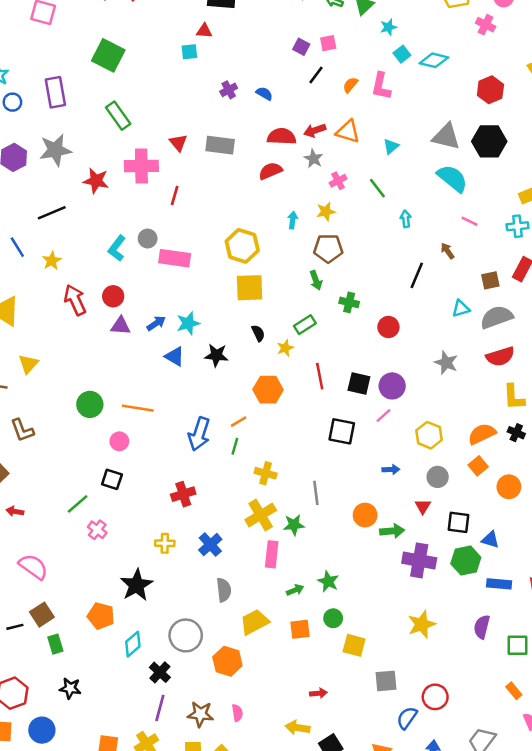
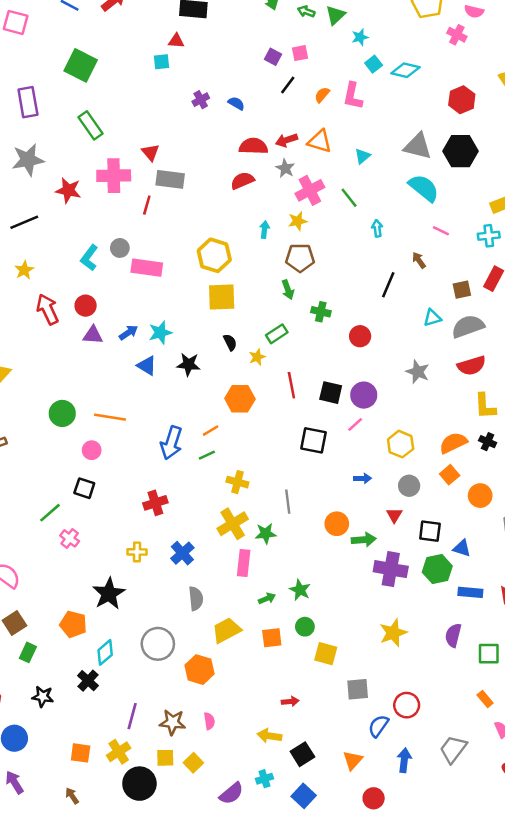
gray rectangle: (220, 145) -> (170, 179), moved
pink cross: (338, 181) -> (310, 190), size x1.6
green line: (235, 446) -> (207, 455), turned 49
green rectangle: (55, 644) -> (28, 652), turned 42
black cross: (160, 672) -> (88, 681), moved

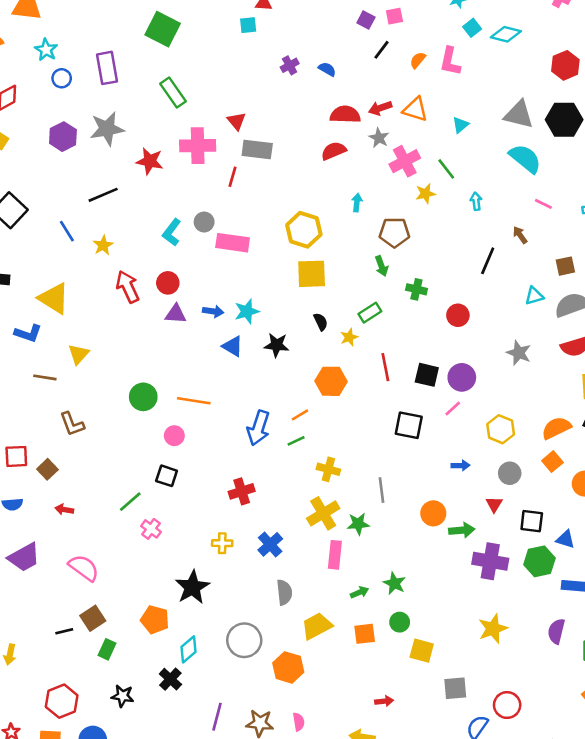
yellow star: (298, 221) -> (426, 194), moved
blue arrow: (128, 333) -> (213, 311), turned 42

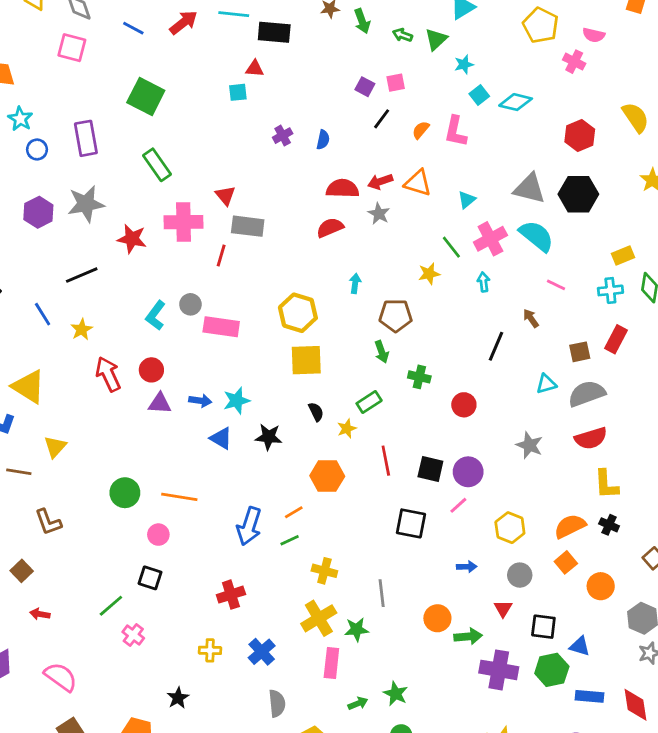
blue semicircle: (327, 69) -> (323, 140), turned 72
pink cross: (405, 161) -> (490, 239), moved
black star: (192, 587) -> (178, 698), size x0.6

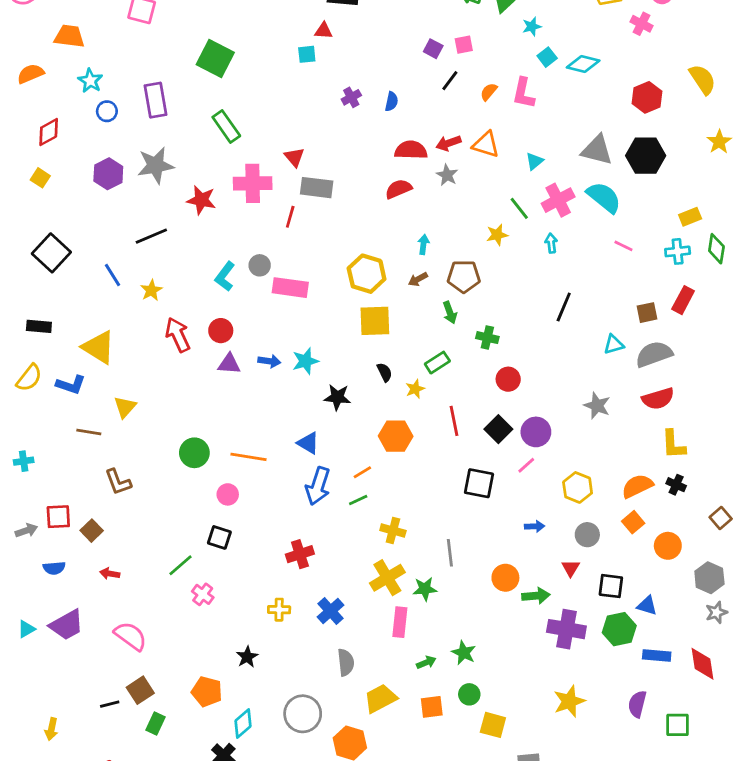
brown arrow: (531, 318) -> (418, 279), moved, turned -84
red circle: (464, 405) -> (508, 379), moved
blue triangle: (221, 438) -> (308, 443), moved
black square: (430, 469) -> (498, 429), turned 32

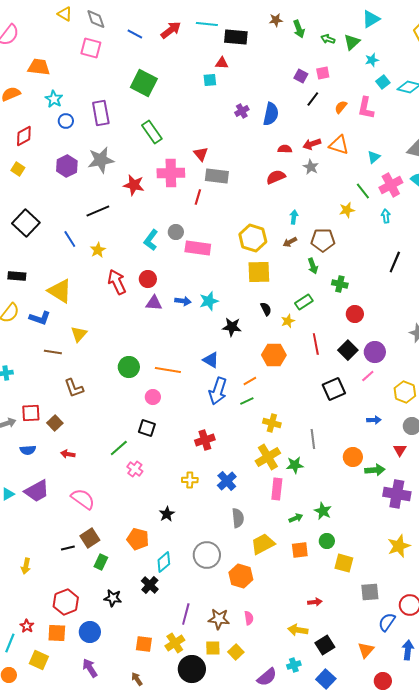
blue semicircle: (392, 102) -> (271, 114), size x1.6
red semicircle: (411, 150) -> (285, 149), size x0.6
black square: (479, 483) -> (334, 389), turned -35

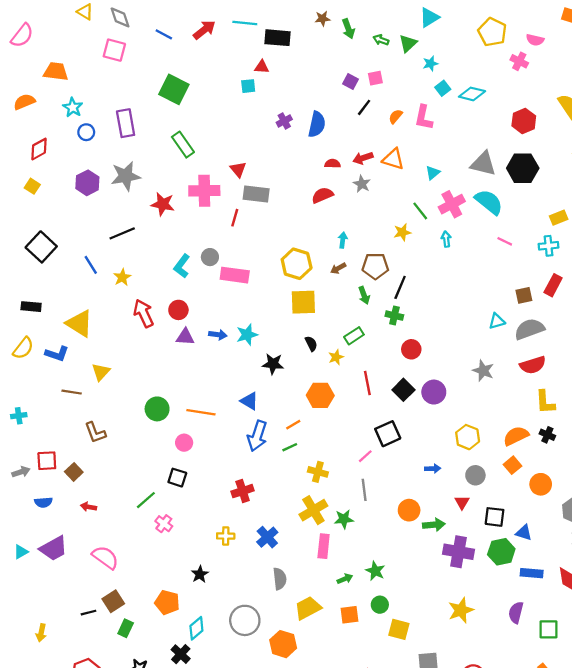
black line: (395, 262) -> (400, 287), moved
pink line: (368, 376) -> (365, 456), moved

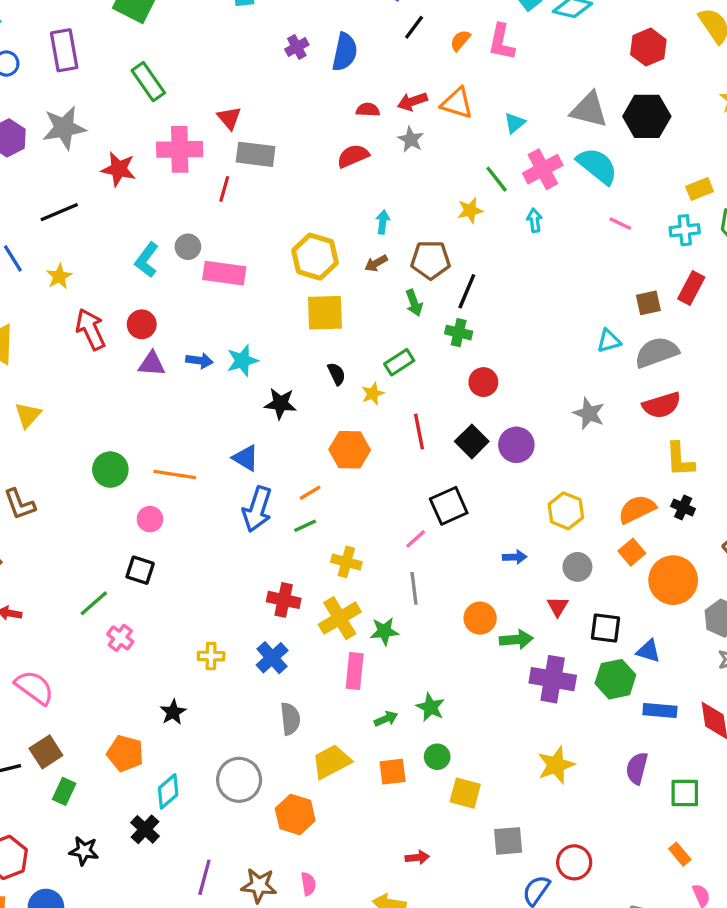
orange circle: (541, 484) -> (673, 580), size x1.5
red cross: (243, 491) -> (284, 600), moved, turned 30

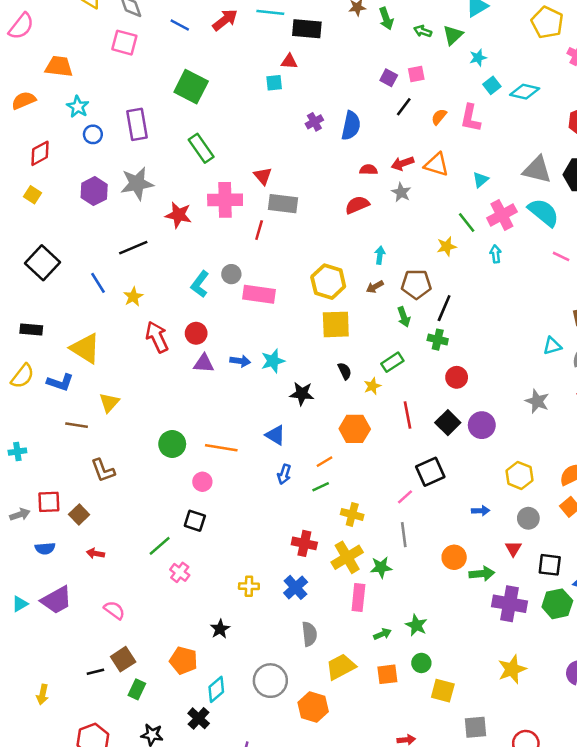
blue arrow: (257, 509) -> (284, 474), size x0.6
pink semicircle: (34, 687) -> (114, 610), size x0.7

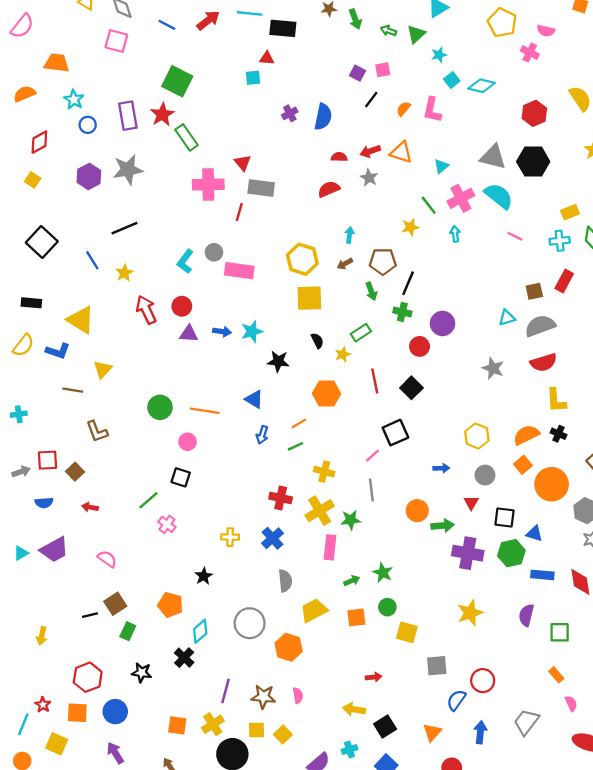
red star: (178, 215) -> (162, 114), moved, turned 30
purple circle: (482, 425) -> (442, 323), moved

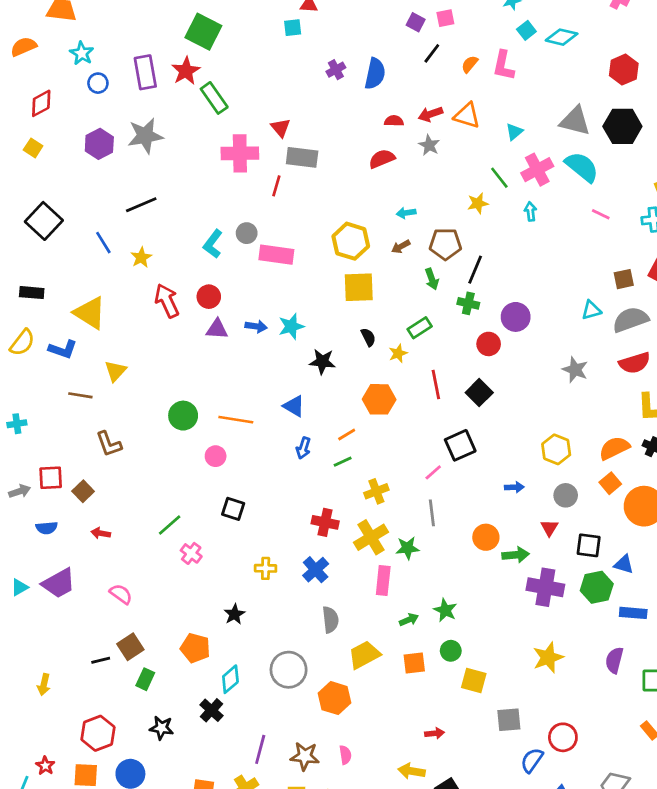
cyan arrow: (349, 235) -> (406, 213), turned -105
yellow cross: (324, 472) -> (376, 491), turned -36
black square: (181, 477) -> (233, 509), moved

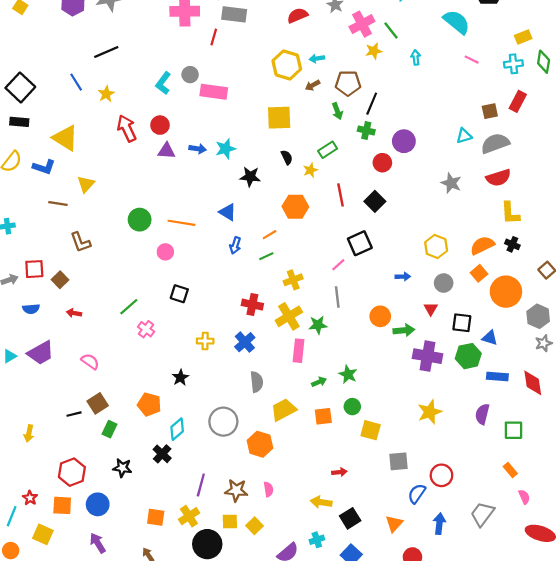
pink cross: (537, 170) -> (362, 24), moved
black square: (44, 221) -> (20, 87), moved
yellow hexagon: (351, 241) -> (287, 65), moved

